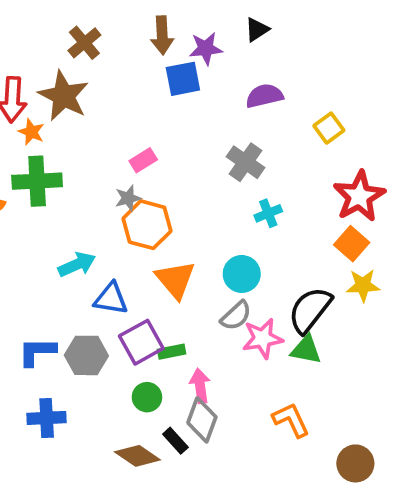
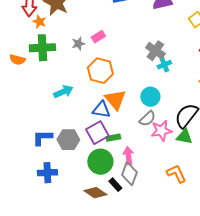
gray cross: (245, 162) -> (155, 51), moved
gray star: (128, 198) -> (78, 44), moved
blue triangle: (111, 299) -> (101, 110), moved
green circle: (147, 397) -> (100, 162), size x1.6

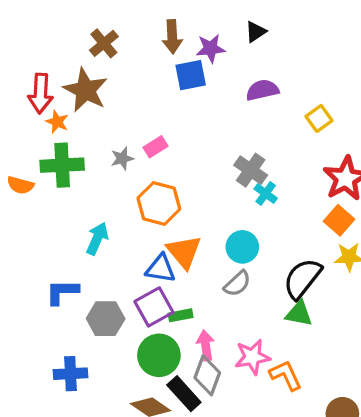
cyan cross: (164, 65) -> (266, 194), turned -32
cyan arrow: (63, 92) -> (97, 239), turned -42
pink star: (161, 131) -> (252, 357), moved
blue L-shape: (42, 138) -> (62, 292), moved
black rectangle: (115, 185) -> (184, 394), size x1.5

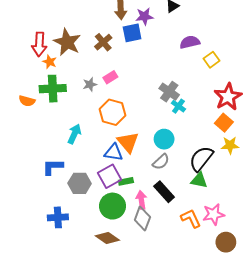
brown cross: (104, 43) -> (103, 42), moved
purple semicircle: (262, 90) -> (190, 42), moved
pink star: (252, 357) -> (214, 214), moved
black rectangle: (184, 394) -> (164, 192), moved

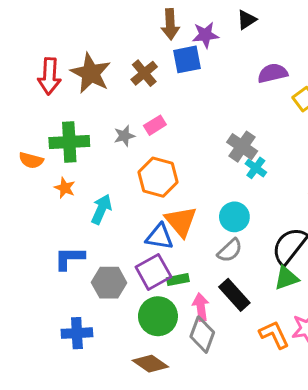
orange star: (50, 62) -> (65, 188), moved
green triangle: (199, 180) -> (286, 278), turned -30

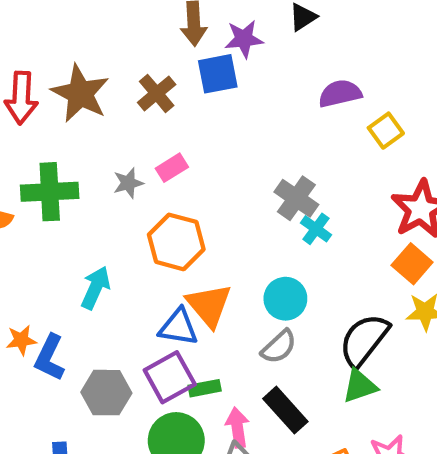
orange star: (65, 188) -> (21, 340), moved, turned -30
blue L-shape: (69, 258) -> (50, 358), turned -64

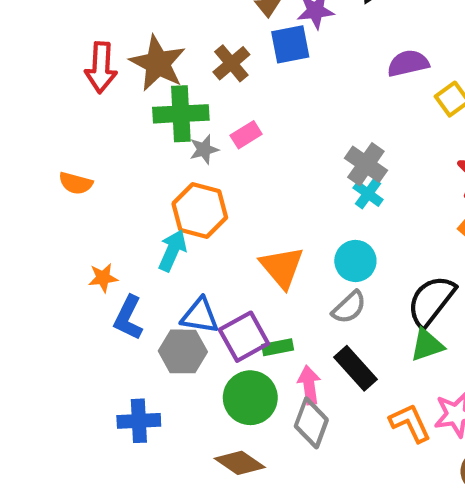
green cross: (50, 192) -> (181, 114), moved
cyan cross: (316, 229) -> (368, 194), moved
orange hexagon: (176, 242) -> (200, 211), moved
blue triangle: (178, 327) -> (200, 316), moved
orange star: (21, 340) -> (103, 278), moved

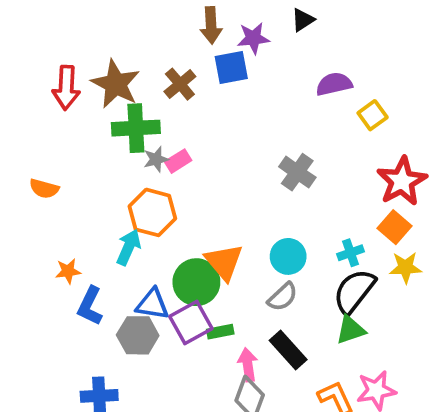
pink rectangle: (246, 135) -> (178, 161), moved
cyan cross: (368, 194) -> (350, 253), moved, turned 35
green circle: (250, 398) -> (196, 282), moved

